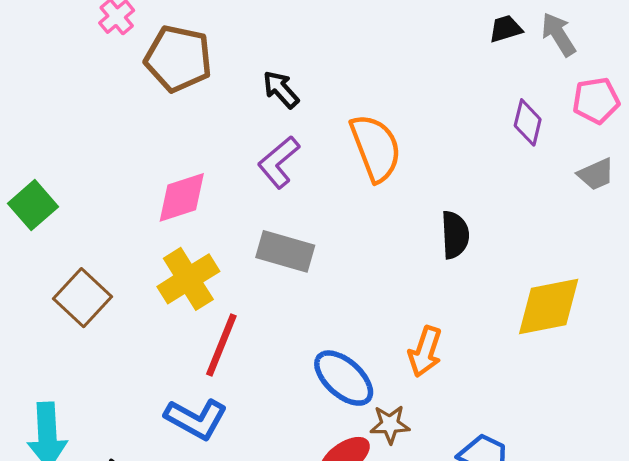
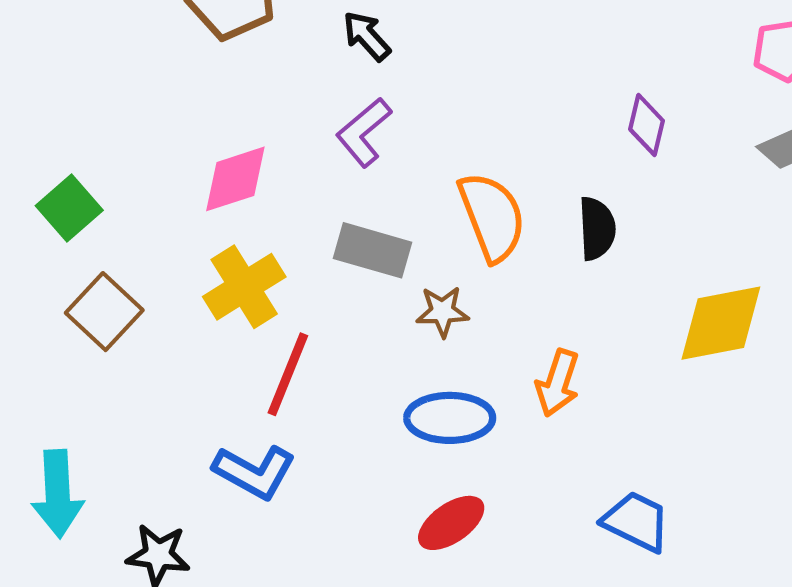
purple diamond: (528, 122) -> (647, 125), moved
orange semicircle: (376, 148) -> (492, 217), moved
green square: (33, 205) -> (69, 208), moved
blue ellipse: (344, 378) -> (450, 418), turned -42
brown star: (390, 424) -> (442, 312), moved

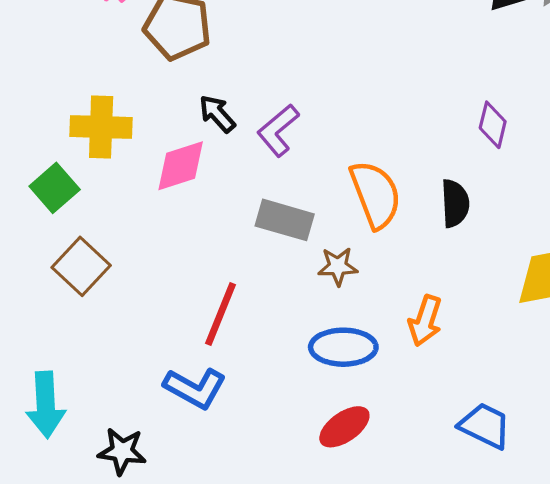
black arrow: (367, 36) -> (217, 114), moved
yellow cross: (244, 287) -> (101, 127), moved, turned 34

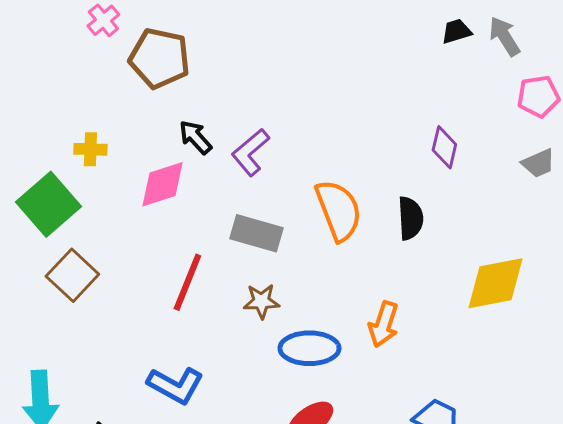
yellow cross: (101, 127) -> (90, 149), size x0.6
green square: (55, 188) -> (48, 204), size x1.4
brown star: (338, 266) -> (261, 301), moved
red line: (221, 314) -> (187, 282), moved

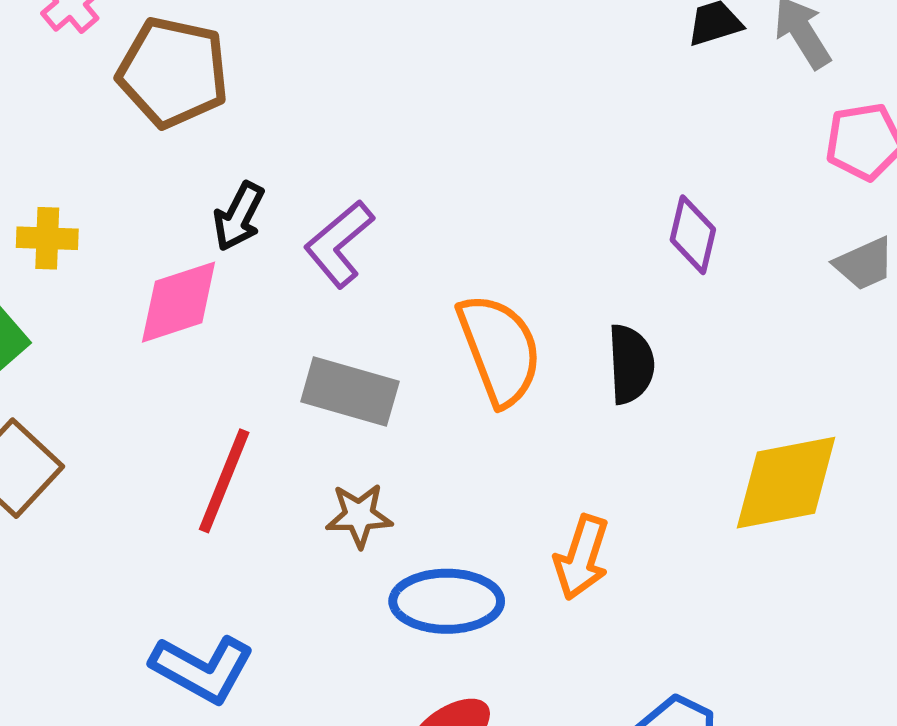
black arrow: (195, 137) -> (239, 216), turned -111

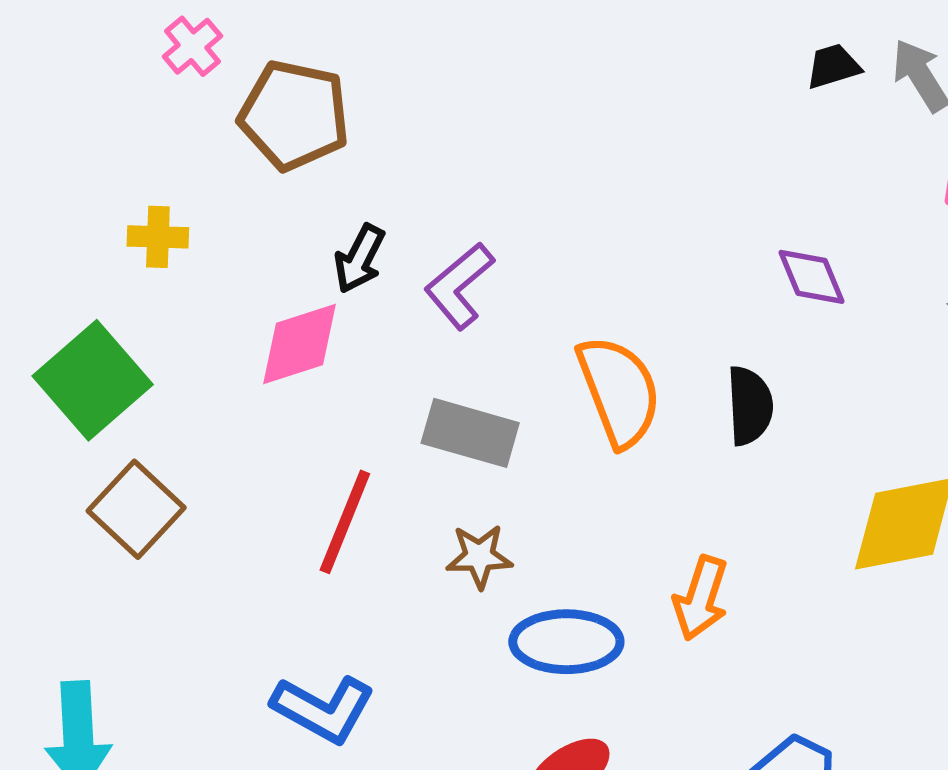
purple diamond: (693, 235) -> (811, 277), turned -36
yellow cross: (47, 238) -> (158, 237), moved

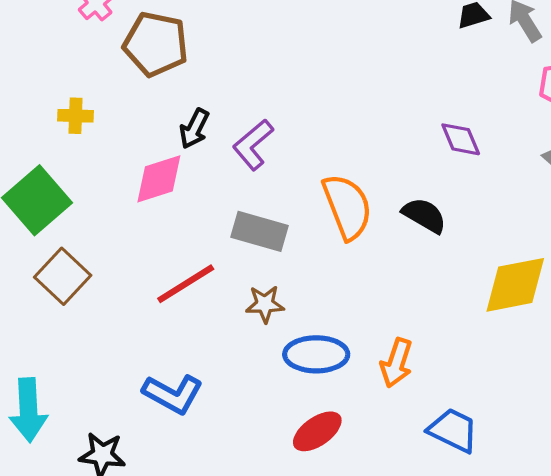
black semicircle: (750, 406) -> (424, 215), turned -57
red line: (345, 522) -> (186, 284), turned 36
orange arrow: (701, 598) -> (396, 363), moved

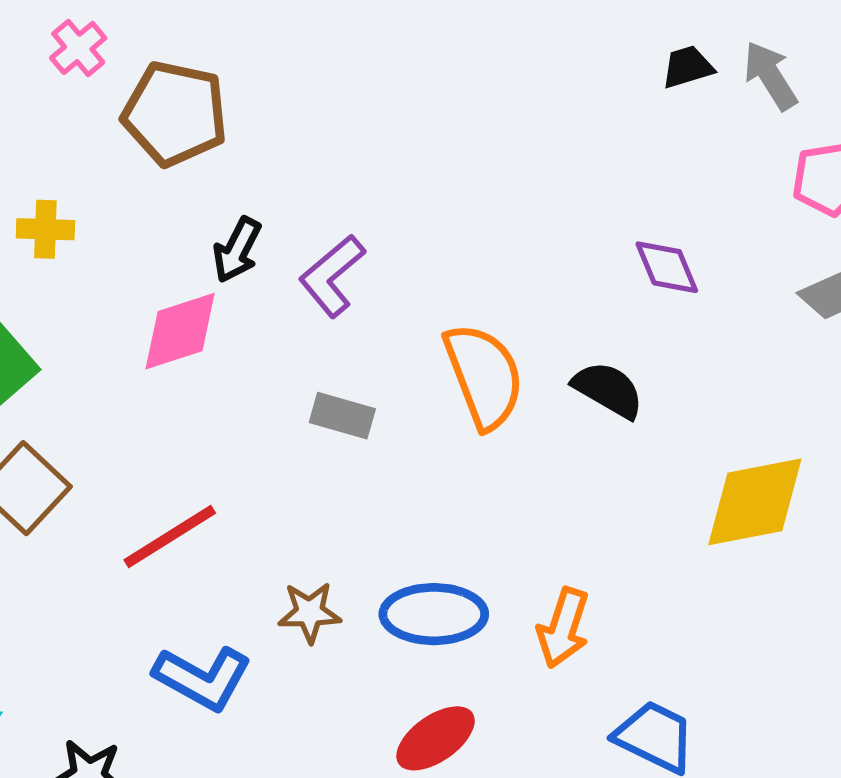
gray rectangle: (260, 231) -> (342, 416), size x0.7
red line: (186, 284) -> (170, 536), moved
brown star: (265, 304) -> (310, 612), moved

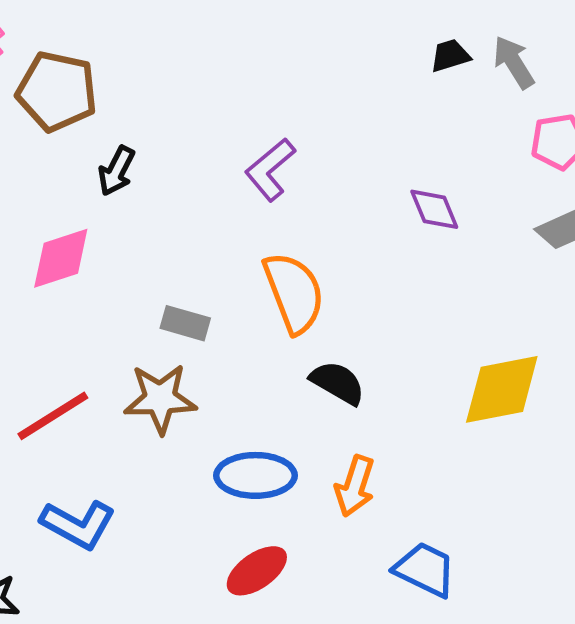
black arrow: (237, 250) -> (116, 171), moved
purple L-shape: (332, 276) -> (270, 170), moved
black semicircle: (608, 390) -> (338, 383), moved
brown star: (310, 612) -> (160, 399), moved, size x1.5

